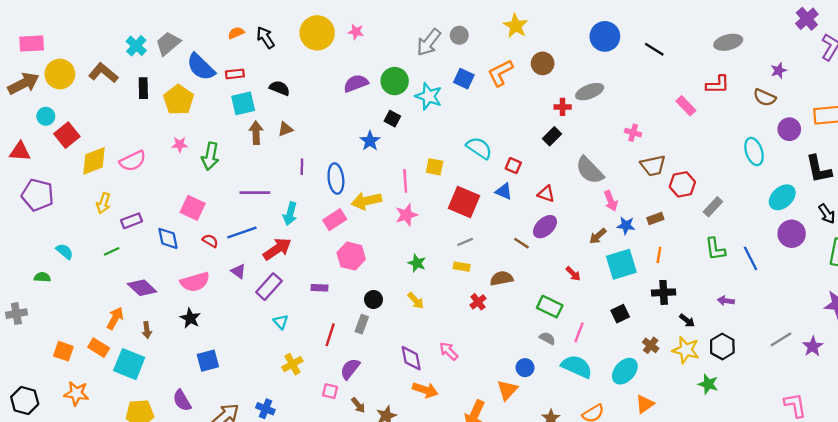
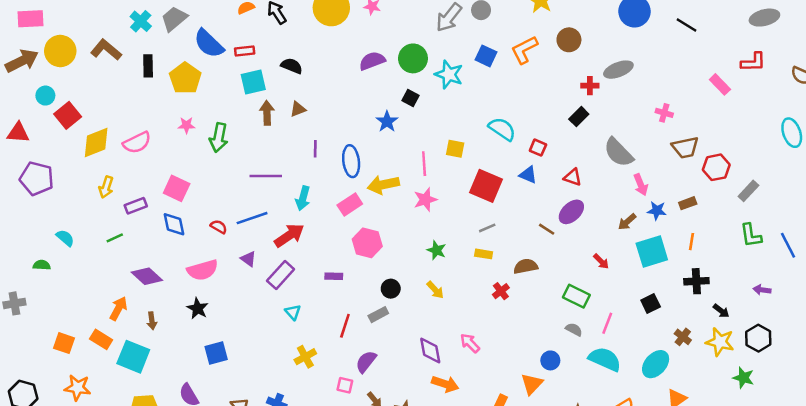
pink square: (193, 208) -> (177, 188), moved
gray rectangle: (362, 324) -> (378, 315), turned 42

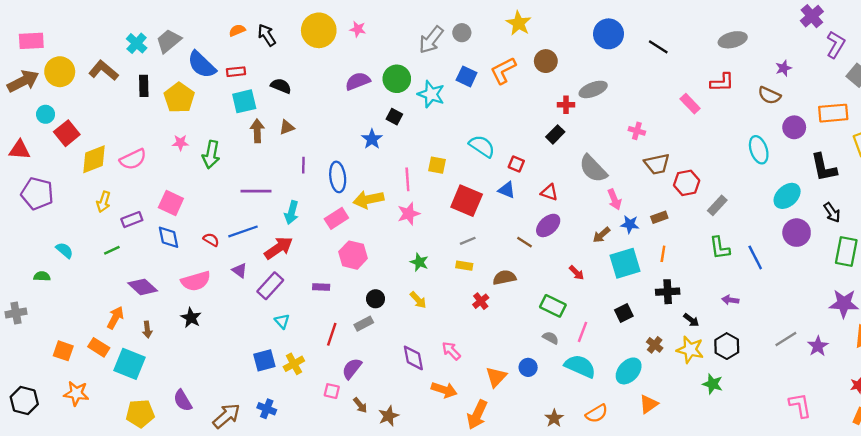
blue square: (216, 353) -> (264, 360), moved
orange arrow: (445, 384) -> (444, 390), moved
orange triangle: (532, 384) -> (496, 377), moved

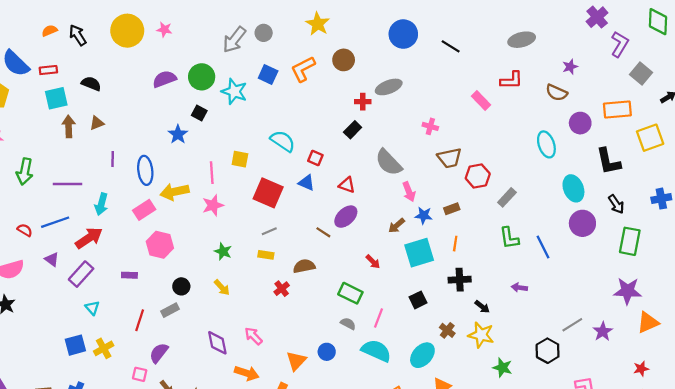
green arrow: (211, 155) -> (25, 171), moved
cyan ellipse: (787, 196) -> (573, 188), turned -70
black hexagon: (727, 346) -> (548, 351), moved

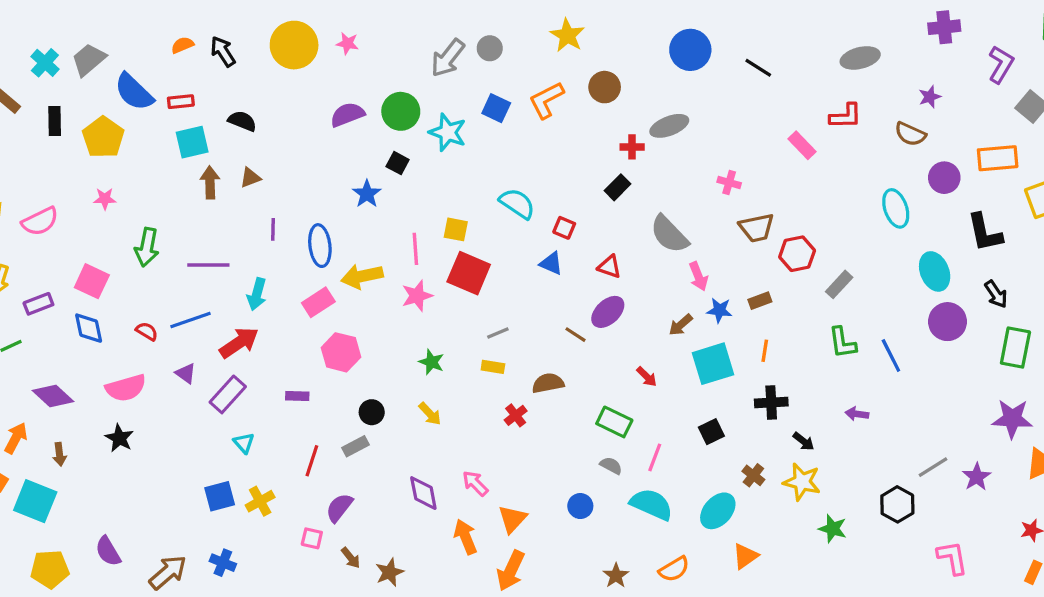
purple cross: (597, 17) -> (944, 27), moved, turned 35
red square: (268, 193) -> (469, 273), moved
orange triangle: (296, 361) -> (512, 519), moved
orange arrow: (247, 373) -> (465, 537), turned -130

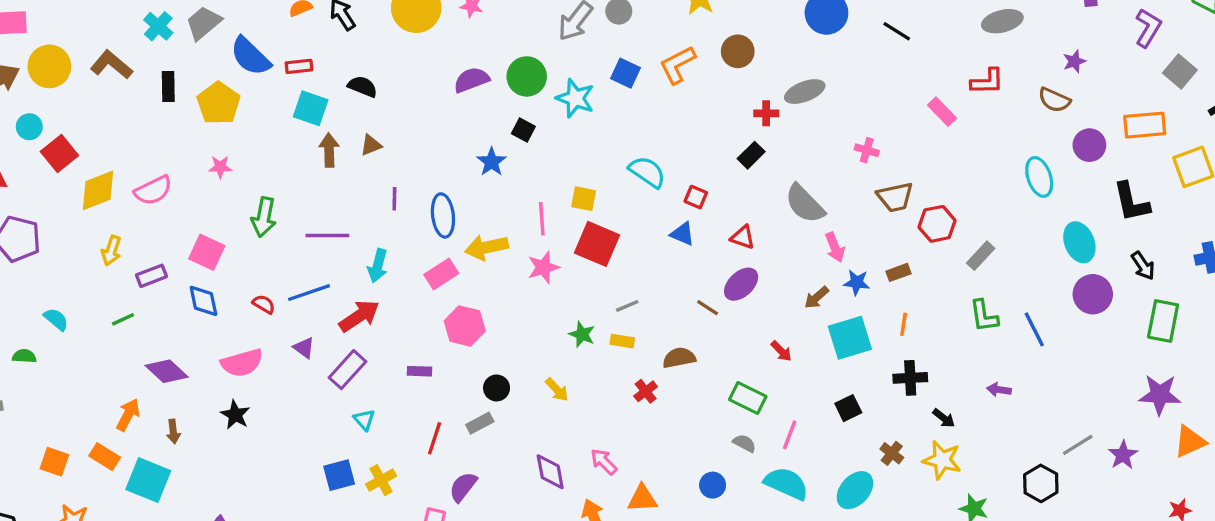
cyan square: (192, 142) -> (311, 108), turned 32
green star: (432, 362) -> (582, 334), moved
orange triangle: (512, 519) -> (642, 499), turned 44

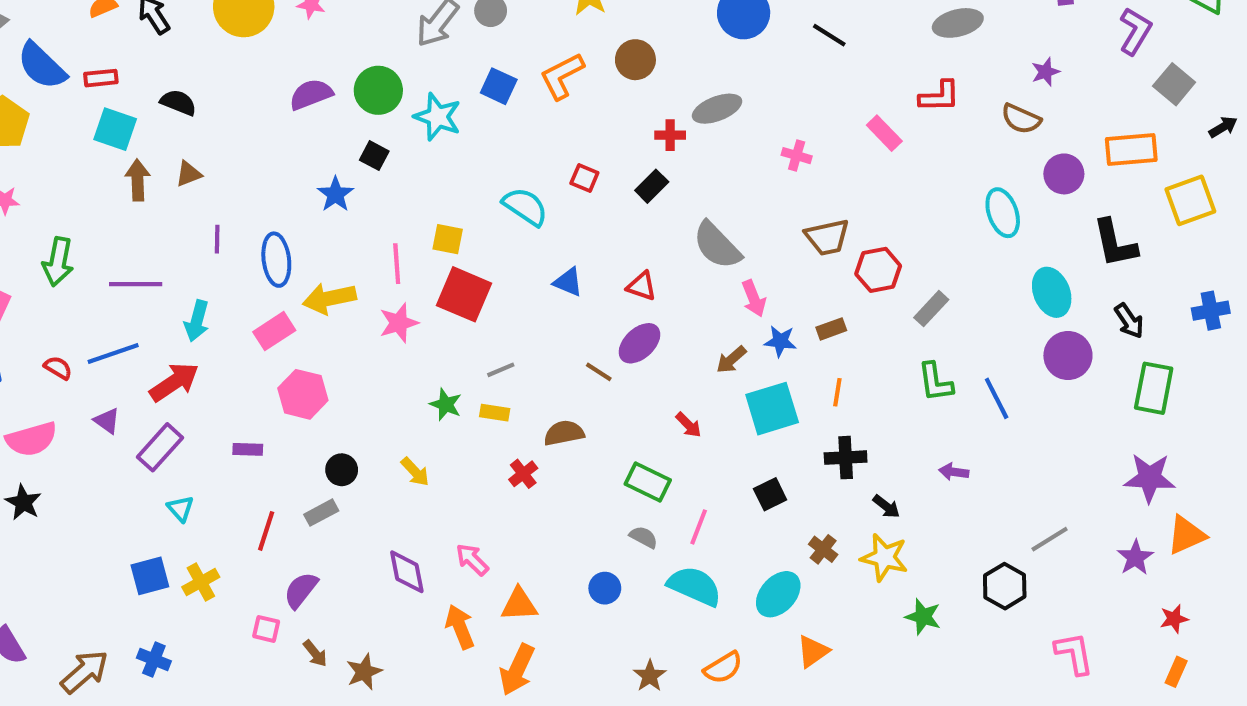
pink cross: (867, 150) -> (797, 156), moved
red square: (696, 197) -> (584, 178), moved
purple star: (1123, 455) -> (1135, 557), moved

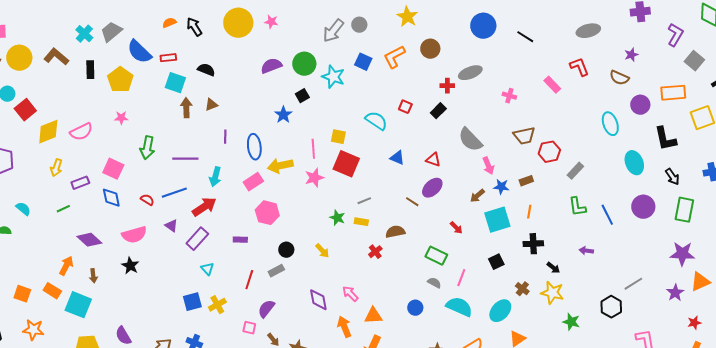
red L-shape: (939, 96) -> (579, 67), turned -110
black square: (374, 156) -> (302, 96), turned 32
purple circle: (1068, 356) -> (643, 207), moved

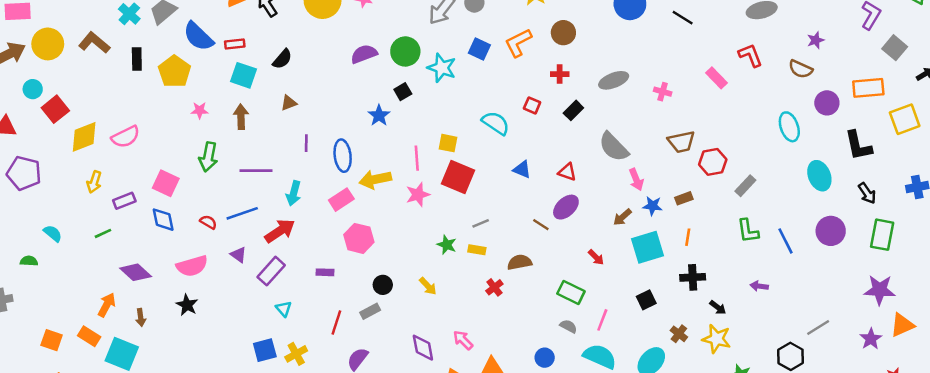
black semicircle: (206, 70) -> (282, 59), turned 108
gray ellipse: (470, 73) -> (614, 80), moved
red cross: (447, 86) -> (560, 74), moved
brown arrow: (186, 108) -> (241, 117), moved
pink star: (121, 118) -> (200, 110), moved

